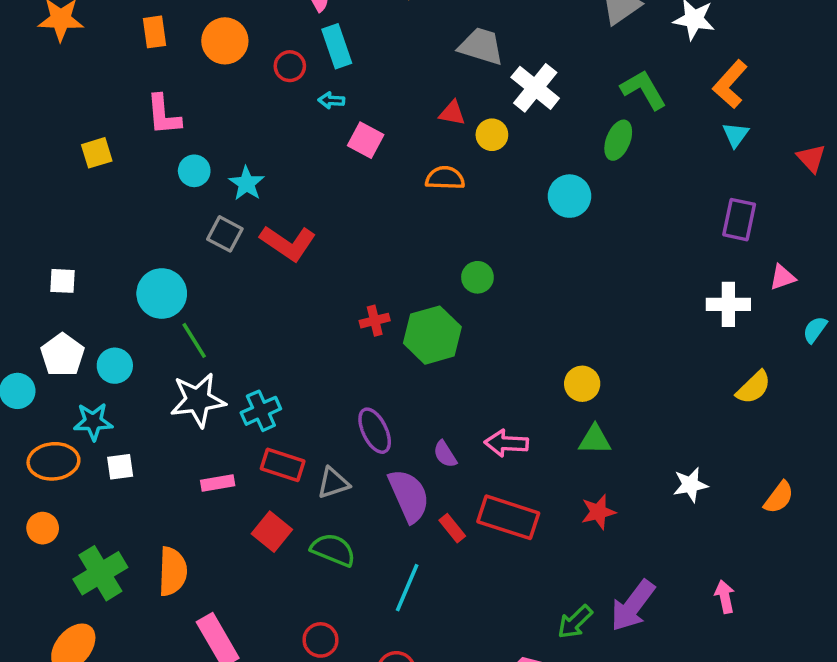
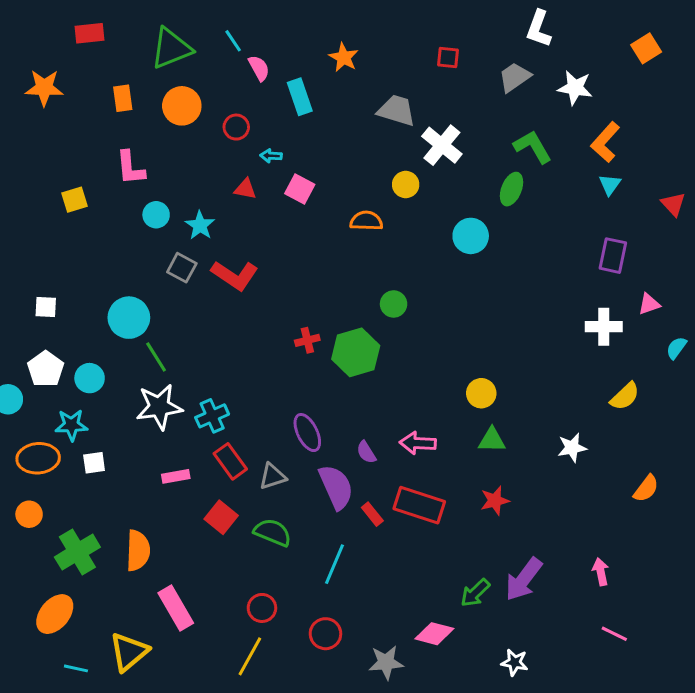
cyan rectangle: (337, 46) -> (300, 97), moved
red triangle: (452, 113) -> (245, 189), moved
red rectangle: (283, 465) -> (230, 461), turned 36
white star: (690, 485) -> (572, 448), moved

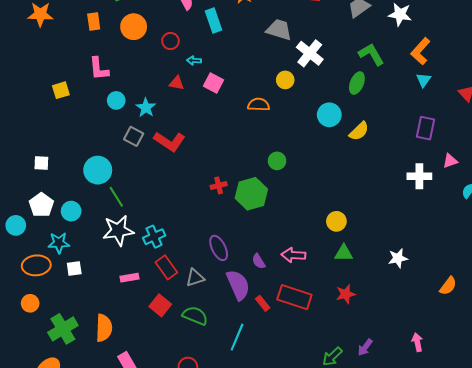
yellow semicircle: (625, 396) -> (359, 131), moved
purple arrow: (524, 579) -> (365, 347), size x0.6

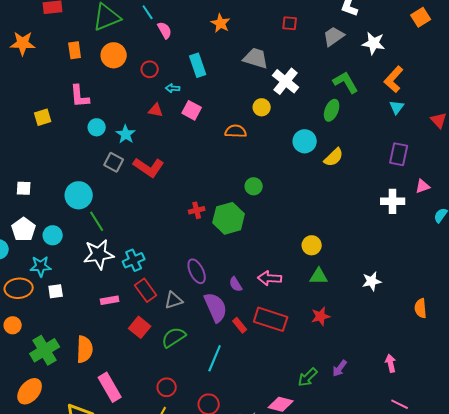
cyan rectangle: (214, 21) -> (198, 65), moved
orange semicircle: (448, 286) -> (421, 308), turned 138
green semicircle: (195, 316) -> (174, 337), turned -55

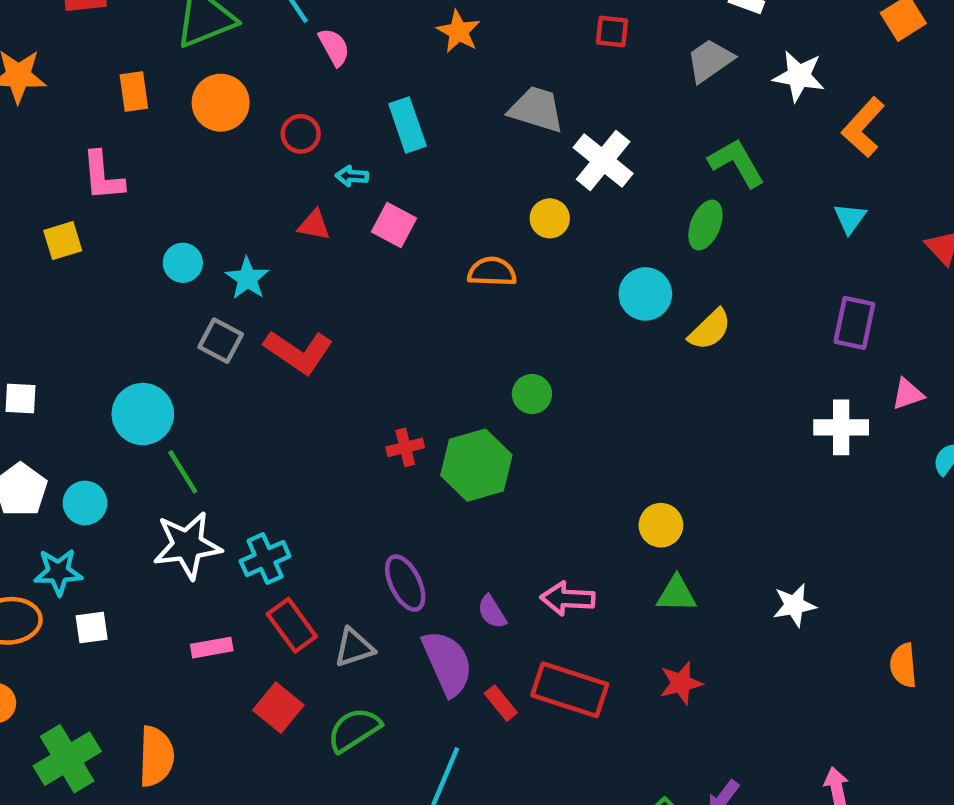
orange L-shape: (394, 79) -> (863, 127), moved
pink L-shape: (80, 96) -> (103, 176), moved

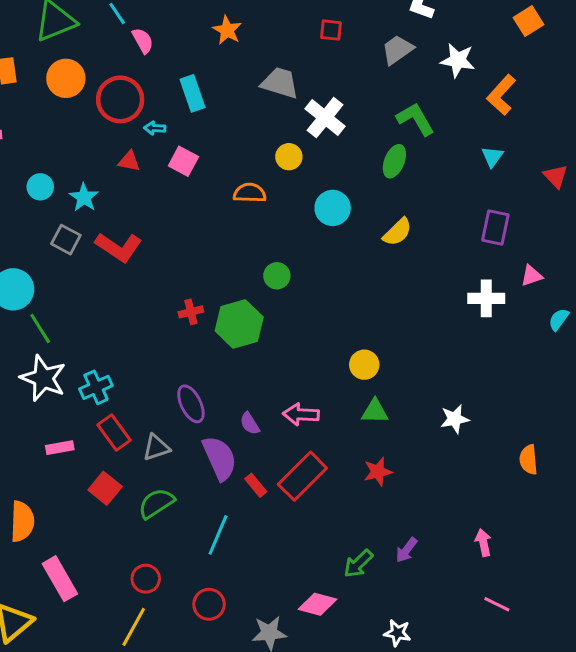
red circle: (301, 134) -> (120, 99), size x1.8
cyan circle: (645, 294) -> (333, 208), moved
white star: (187, 545) -> (43, 378), turned 30
red rectangle: (570, 690) -> (302, 476), turned -63

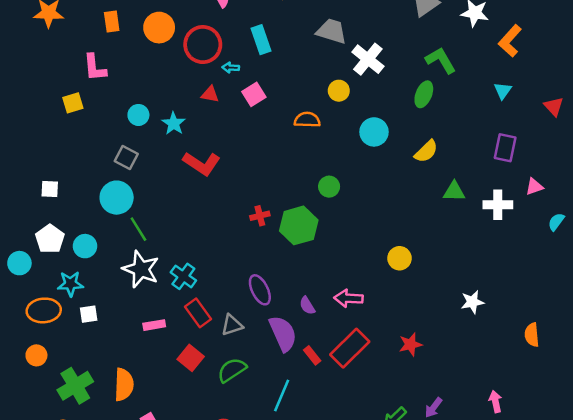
pink square: (183, 161) -> (254, 94), turned 30
gray square: (66, 240) -> (126, 157), moved
cyan cross: (96, 387) -> (183, 276), turned -30
green triangle: (375, 411) -> (454, 191), moved

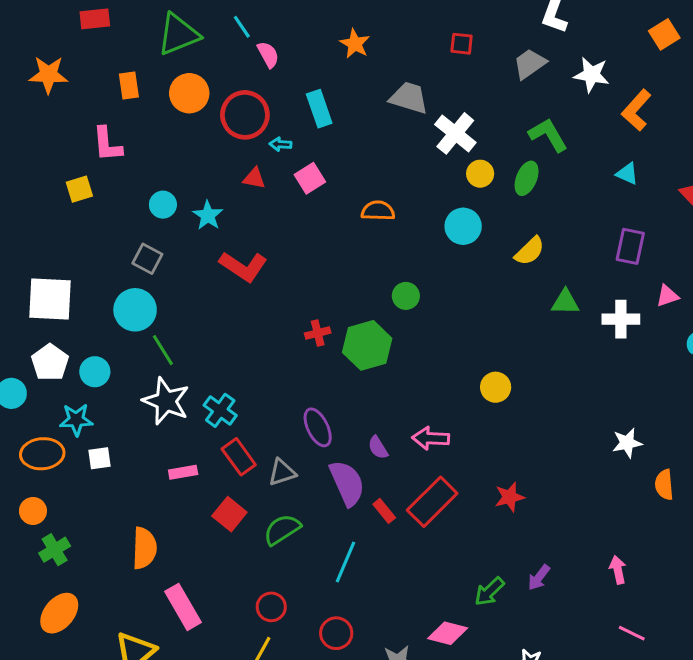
yellow circle: (339, 91) -> (480, 174), moved
cyan triangle: (503, 91) -> (627, 174), turned -42
white square: (50, 189) -> (50, 299), size x2.0
white star: (472, 302) -> (627, 443), moved
green cross: (75, 386) -> (55, 550), moved, size x0.7

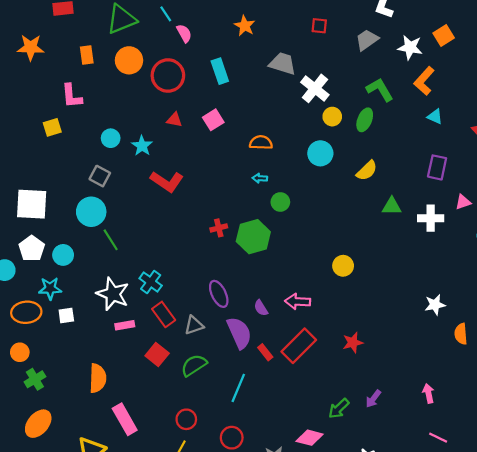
orange square: (664, 34) -> (444, 35), moved
orange L-shape: (636, 110) -> (424, 81), moved
cyan arrow: (281, 144) -> (260, 178), moved
white star: (166, 401) -> (113, 294), moved

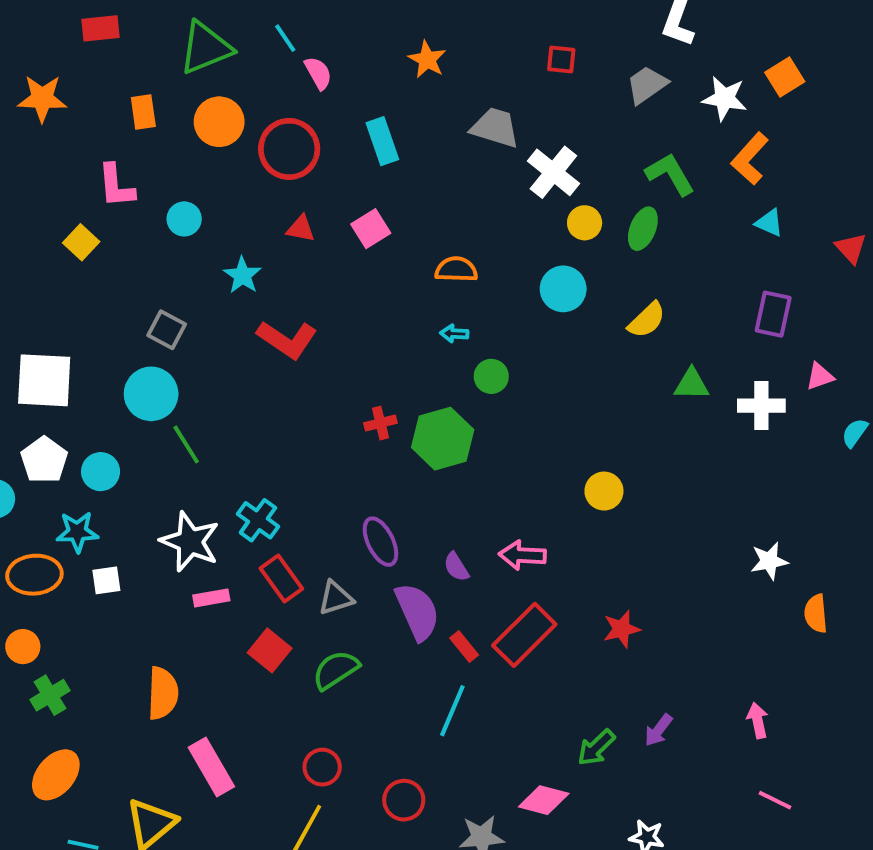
yellow square: (52, 127) -> (81, 242), turned -30
cyan circle: (111, 138) -> (184, 219), moved
cyan line: (238, 388) -> (452, 711), moved

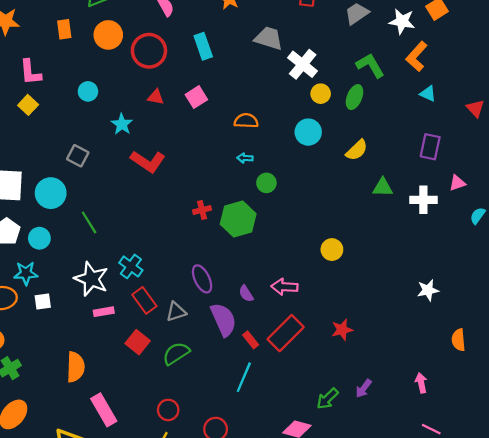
pink L-shape: (116, 186) -> (30, 72), moved
cyan circle: (151, 394) -> (51, 193), moved
orange semicircle: (816, 614) -> (458, 340), moved

